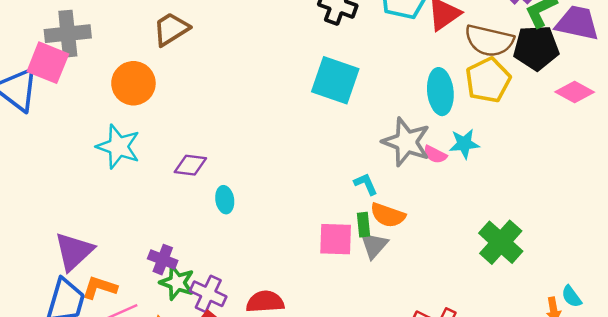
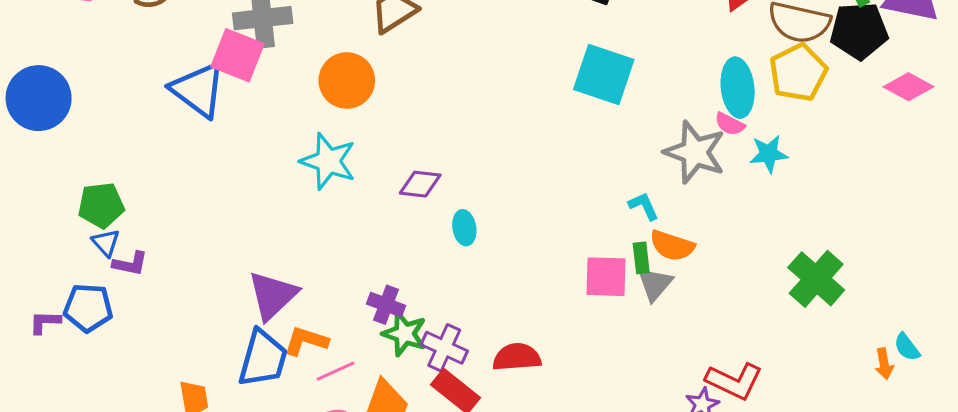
pink semicircle: (435, 155) -> (730, 124), moved

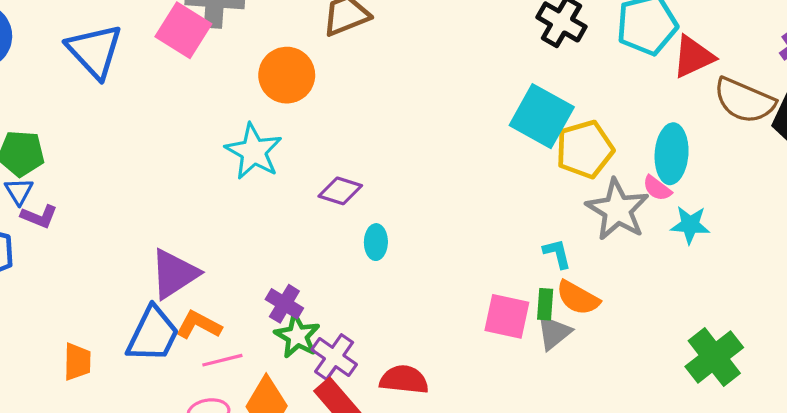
yellow pentagon: (798, 73) -> (585, 149), moved
blue triangle: (198, 90) -> (95, 51), moved

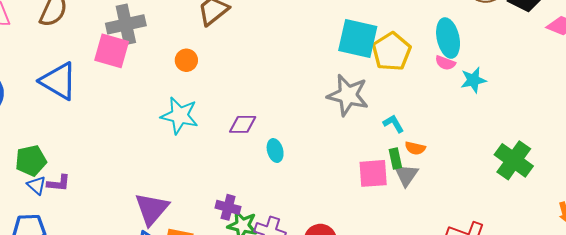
orange circle: (287, 75) -> (186, 60), size x0.6
gray star: (617, 210) -> (348, 95), moved
purple L-shape: (39, 216) -> (59, 183), moved
orange semicircle: (578, 298) -> (415, 148), size x0.7

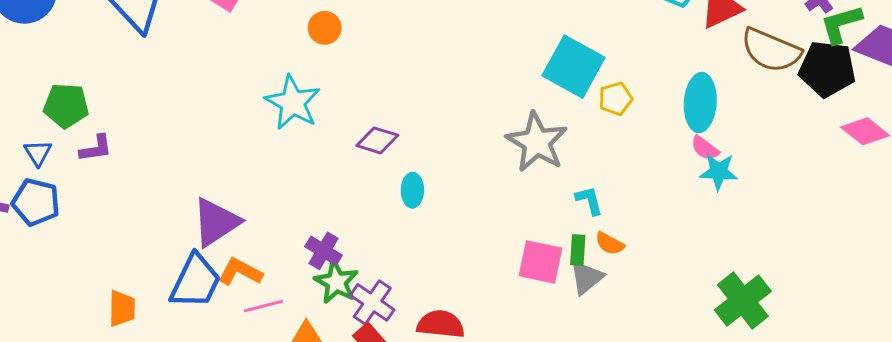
yellow pentagon: (392, 52) -> (616, 99), size x0.6
pink semicircle: (445, 63) -> (705, 148), moved
purple L-shape: (59, 183) -> (96, 148), turned -30
blue triangle: (37, 185) -> (38, 153), moved

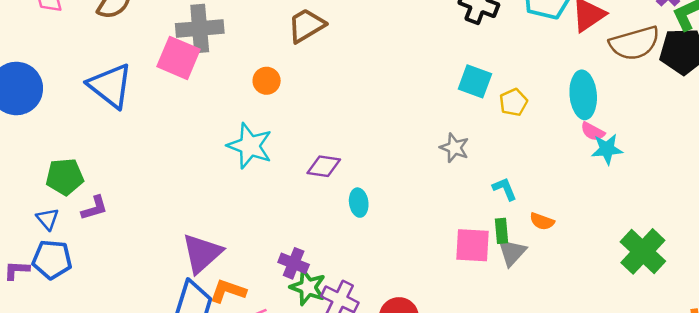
brown semicircle: (771, 50) -> (635, 43), turned -30
cyan square: (573, 67) -> (475, 81), size x0.7
gray star: (537, 142) -> (454, 148), size x0.6
orange semicircle: (610, 244) -> (542, 221), moved

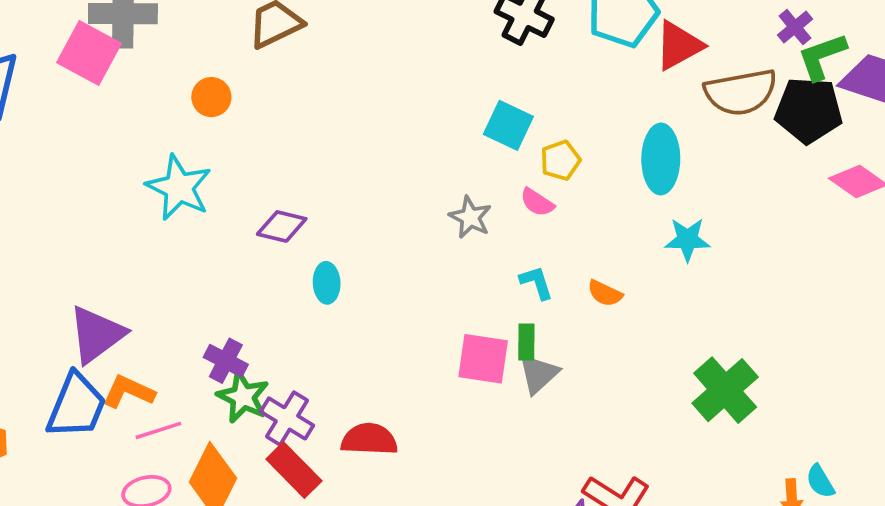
pink semicircle: (593, 132) -> (537, 202), moved
orange semicircle: (542, 221) -> (605, 293), moved

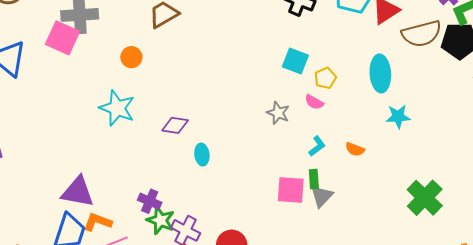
cyan L-shape: (536, 283) -> (317, 146), turned 75
purple triangle: (96, 334) -> (78, 192), turned 51

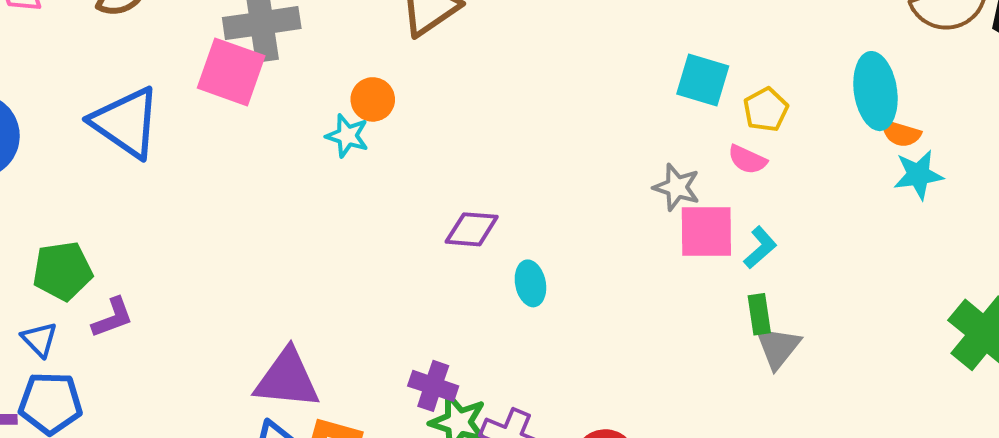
cyan star: (117, 108) -> (347, 136), moved, size x0.6
orange semicircle: (355, 149) -> (901, 134), moved
pink square: (291, 190) -> (706, 231), moved

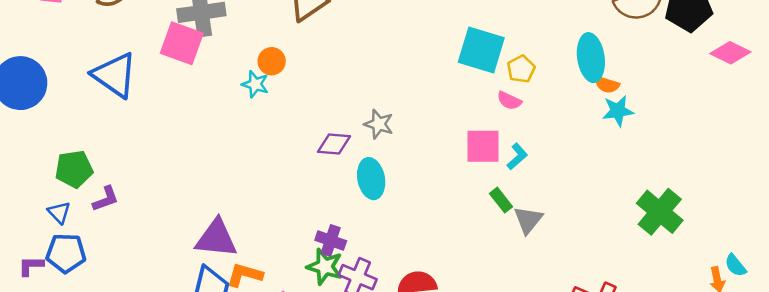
cyan square: (703, 80) -> (481, 50), size x1.4
gray star: (677, 187) -> (379, 124), moved
cyan ellipse: (530, 283) -> (371, 179), size x1.4
green rectangle: (759, 314) -> (501, 200), moved, turned -30
purple cross: (433, 386) -> (331, 241), moved

